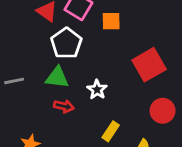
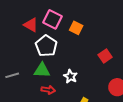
orange square: (111, 21) -> (76, 28), turned 32
red square: (149, 65) -> (105, 56), size x0.6

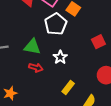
white pentagon: (46, 46) -> (56, 24), moved

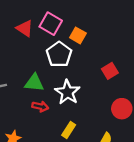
white star: (60, 57) -> (67, 92), size x1.5
yellow rectangle: (68, 88) -> (69, 130), moved

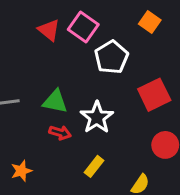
orange square: (78, 35) -> (150, 22), moved
white pentagon: (59, 54) -> (111, 57), moved
red square: (110, 71) -> (154, 95), size x1.5

